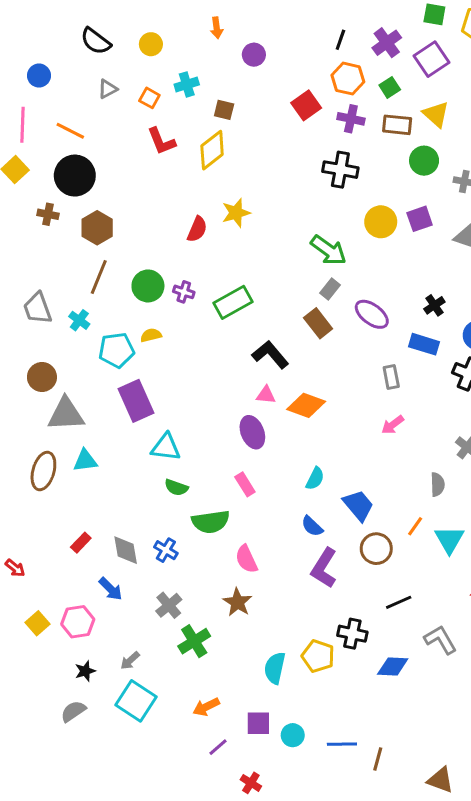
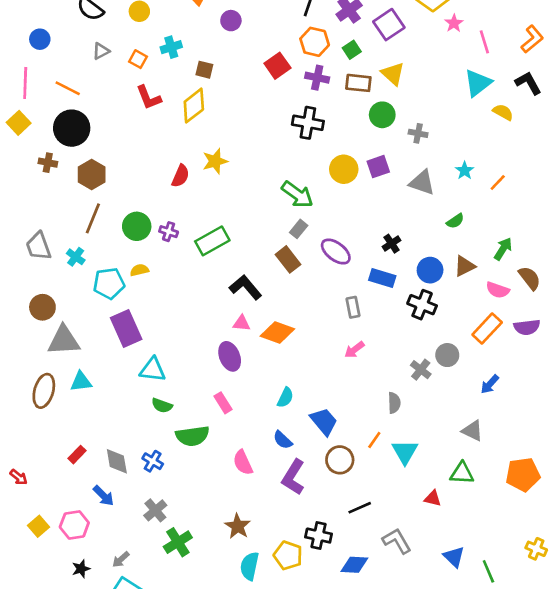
pink semicircle: (246, 559) -> (243, 463), moved
brown star: (237, 602) -> (238, 526), moved

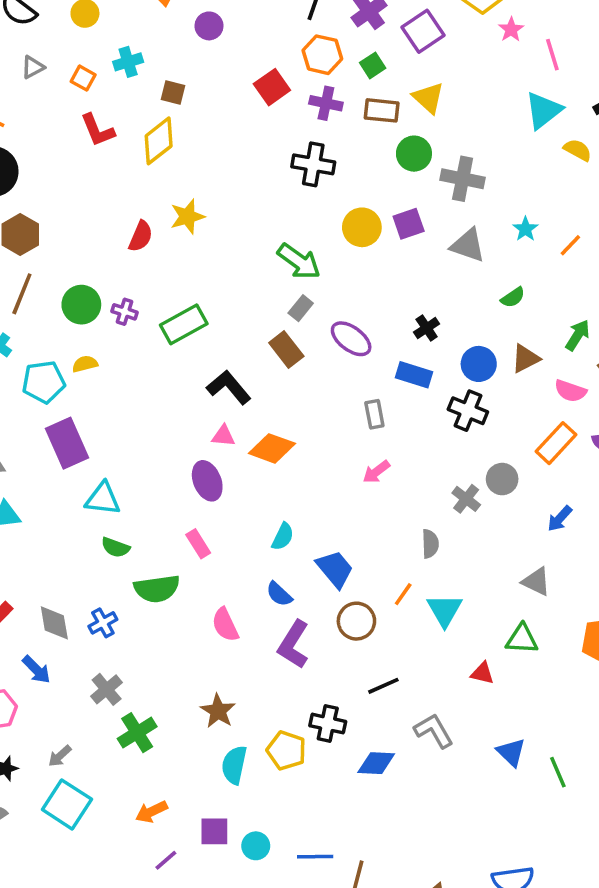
gray cross: (418, 133) -> (463, 179), size x1.6
blue cross: (153, 461) -> (103, 623), turned 30

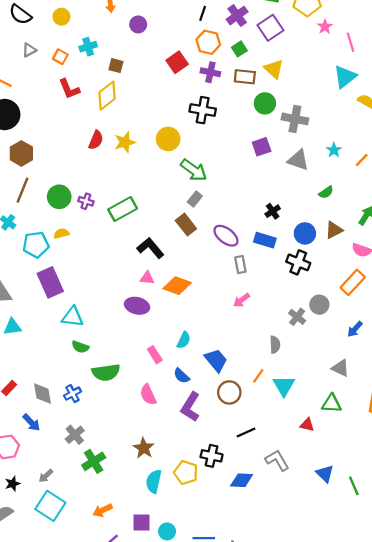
yellow circle: (362, 227) -> (168, 139), moved
red semicircle: (141, 236) -> (96, 140), moved
purple ellipse: (351, 339) -> (226, 236), moved
purple ellipse: (207, 481) -> (137, 306), turned -55
pink rectangle: (198, 544) -> (155, 355), moved

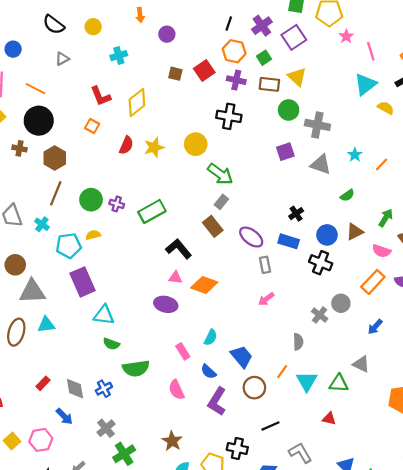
orange square: (60, 57) -> (92, 126), moved
brown square: (116, 66) -> (175, 74), moved
green triangle: (332, 404) -> (339, 383), moved

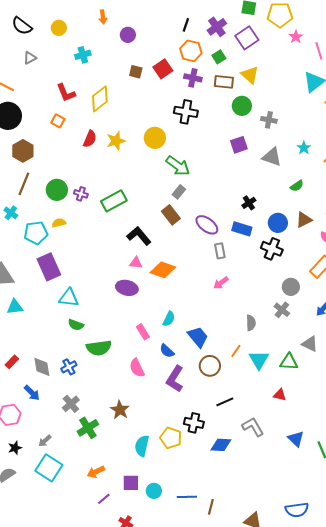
gray cross: (317, 125) -> (269, 120), size x0.7
gray cross: (320, 315) -> (282, 310), moved
brown star: (172, 441) -> (120, 410), moved

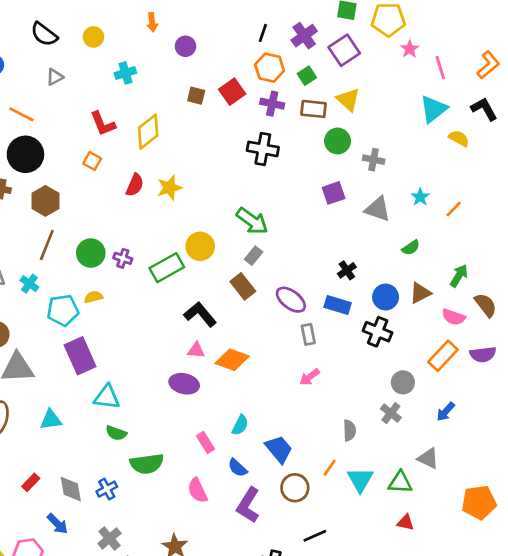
yellow circle: (155, 138) -> (200, 246), moved
cyan triangle: (15, 307) -> (51, 420), moved
red triangle: (280, 395) -> (406, 522), moved

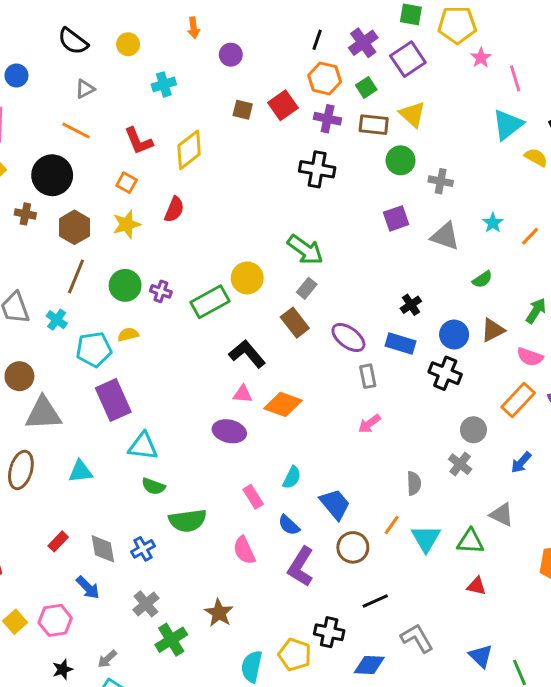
orange line: (21, 114) -> (76, 131), moved
yellow star: (169, 188) -> (127, 224), moved

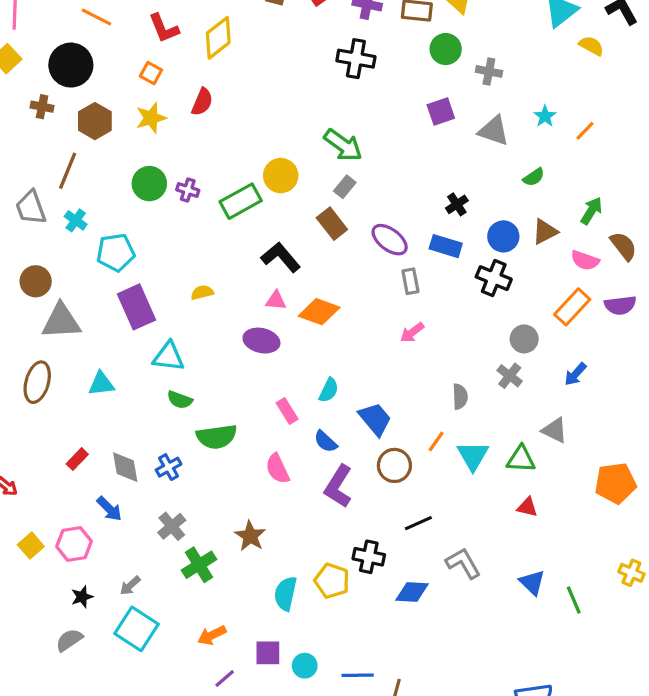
brown line: (76, 276) -> (68, 171), moved
yellow semicircle: (128, 335) -> (202, 292), moved

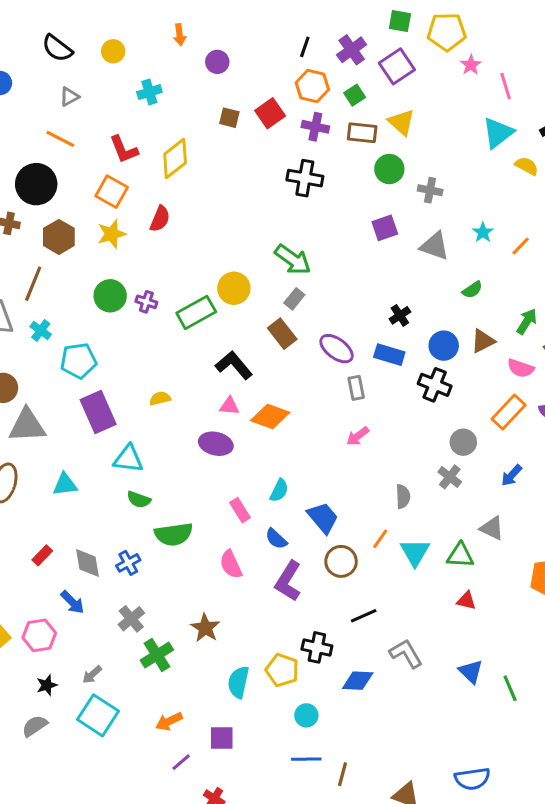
orange square: (151, 73) -> (112, 192), size x1.5
cyan circle: (305, 666) -> (306, 715), moved

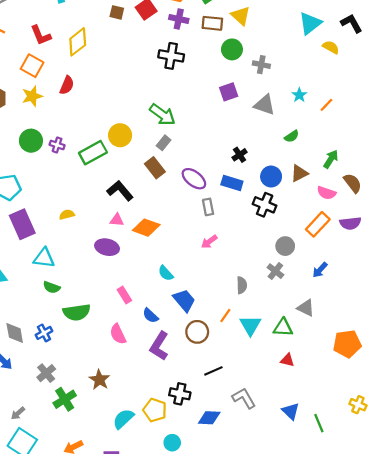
cyan semicircle: (279, 490) -> (166, 273), moved, turned 112
cyan semicircle: (238, 682) -> (123, 419), turned 35

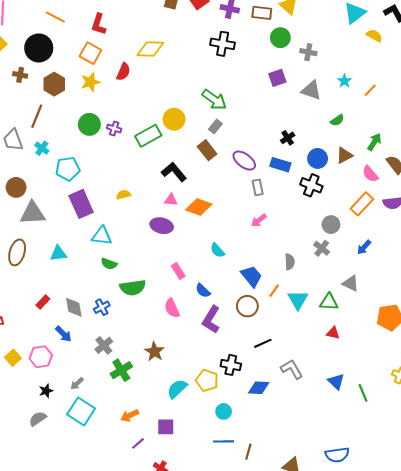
red L-shape: (41, 35) -> (99, 24), turned 40
yellow diamond: (78, 42) -> (150, 49), moved, turned 40
pink semicircle: (326, 193) -> (370, 174), turned 30
blue trapezoid: (184, 300) -> (251, 276), moved

